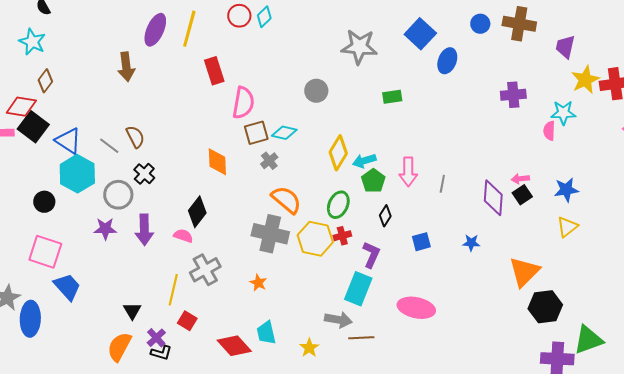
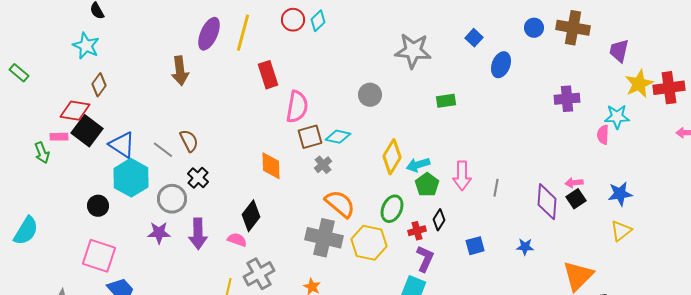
blue square: (420, 34) -> (474, 38), size x0.6
red cross: (342, 236) -> (417, 231), moved

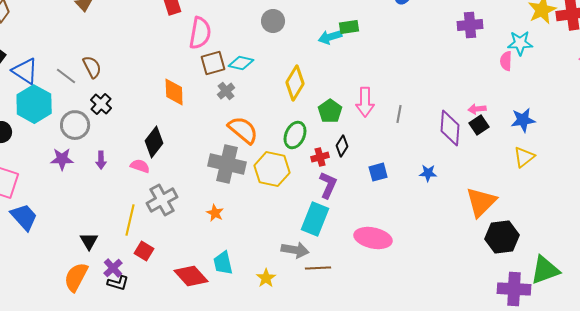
cyan arrow: (418, 165) -> (330, 37), moved
purple arrow: (198, 234) -> (101, 160), size x0.6

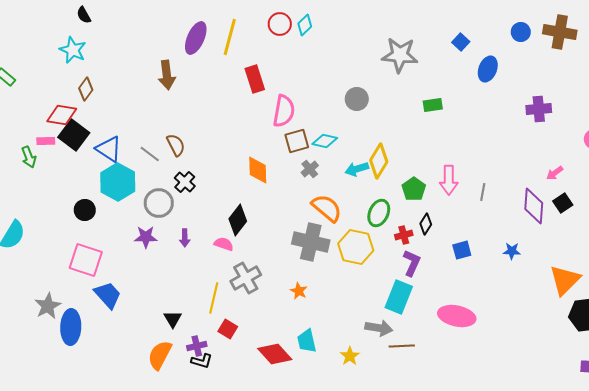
purple cross: (470, 25) -> (539, 109), moved
cyan arrow: (330, 37) -> (357, 169), moved
pink arrow: (477, 109) -> (555, 173), moved, turned -30
purple cross: (113, 268) -> (197, 346), turned 30

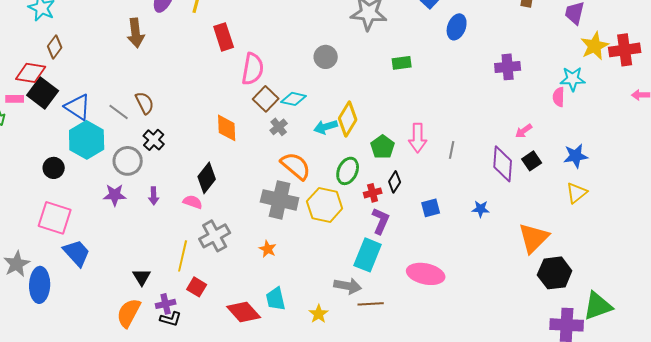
brown square: (297, 141) -> (266, 99), turned -30

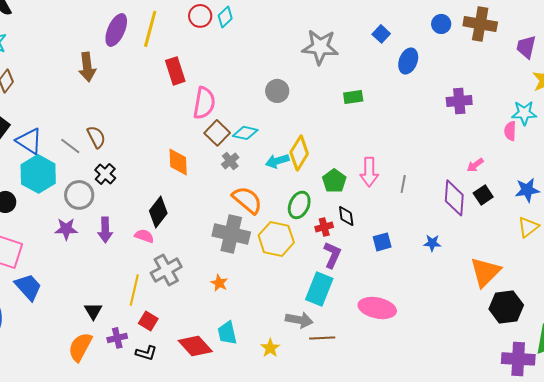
black diamond: (395, 182) -> (346, 216), turned -40
purple arrow: (154, 196) -> (105, 230), size x1.4
black L-shape: (171, 319) -> (146, 353), moved

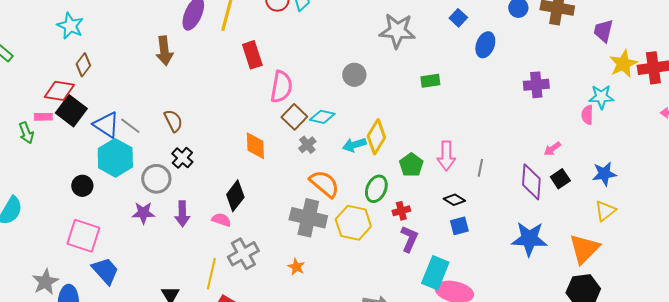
gray line: (70, 146) -> (130, 126), moved
black diamond: (346, 216) -> (454, 200), moved, turned -50
blue star: (432, 243) -> (529, 239), moved, size x2.0
orange triangle: (485, 272) -> (584, 249), moved
cyan rectangle: (319, 289) -> (435, 273), moved

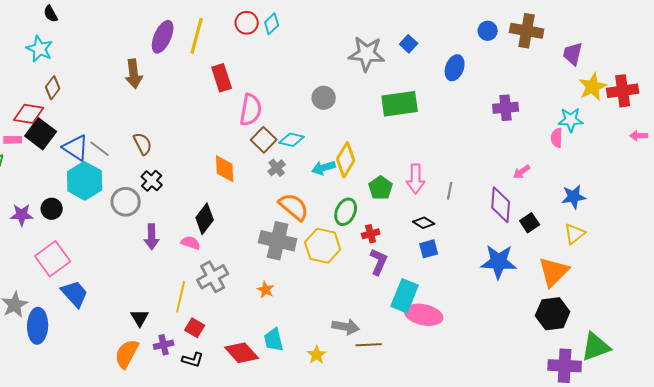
blue square: (458, 18) -> (409, 44), moved
green rectangle: (430, 81) -> (400, 104), size x1.8
black square: (560, 179) -> (530, 223), moved
purple star: (143, 213) -> (22, 215), moved
pink square: (83, 236) -> (53, 259), turned 36

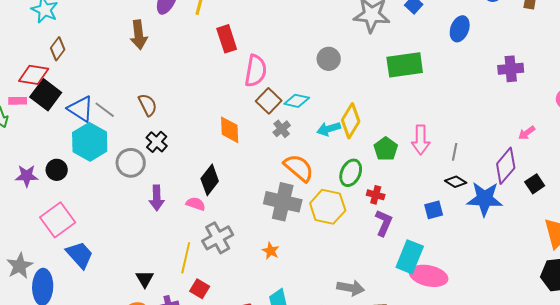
purple diamond: (501, 205) -> (506, 166), turned 36
black diamond: (424, 223) -> (456, 182), moved
red cross: (371, 234) -> (376, 195), turned 30
blue star: (499, 262) -> (485, 199), moved

